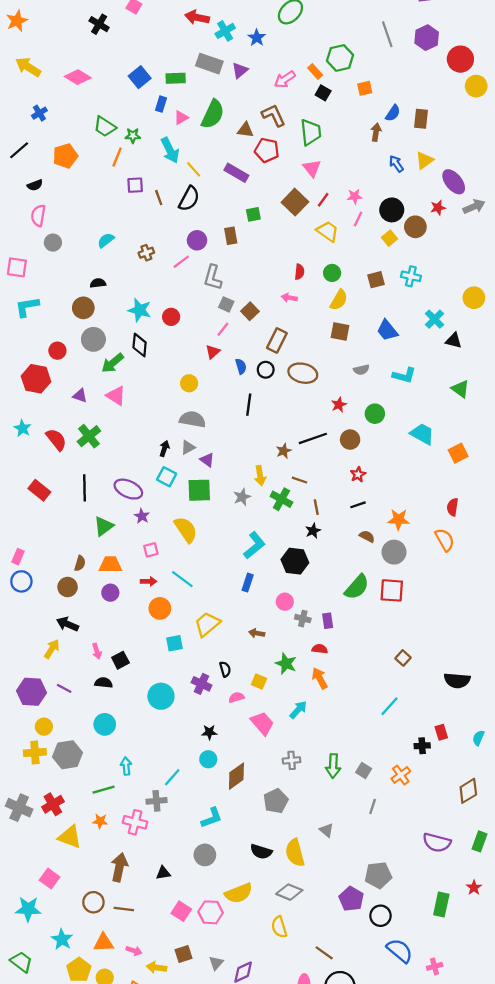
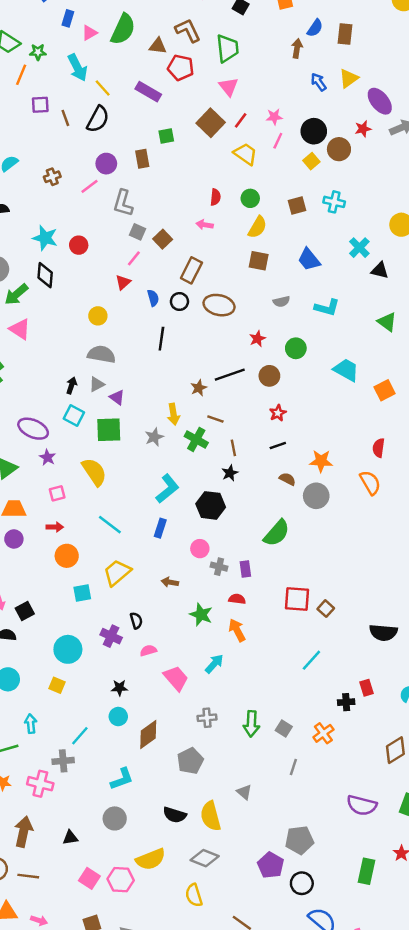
cyan line: (182, 579) -> (110, 525), moved
red square: (392, 590) -> (297, 599), moved
yellow square: (259, 682) -> (57, 685), moved

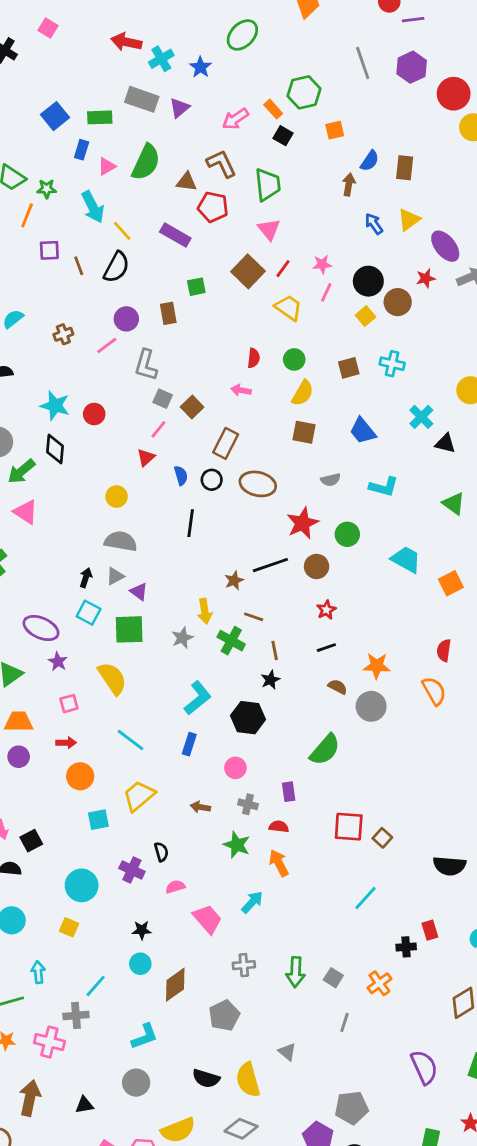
red star: (257, 339) -> (303, 523), size x1.6
gray cross: (219, 567) -> (248, 804), moved
purple semicircle: (362, 805) -> (424, 1067), turned -128

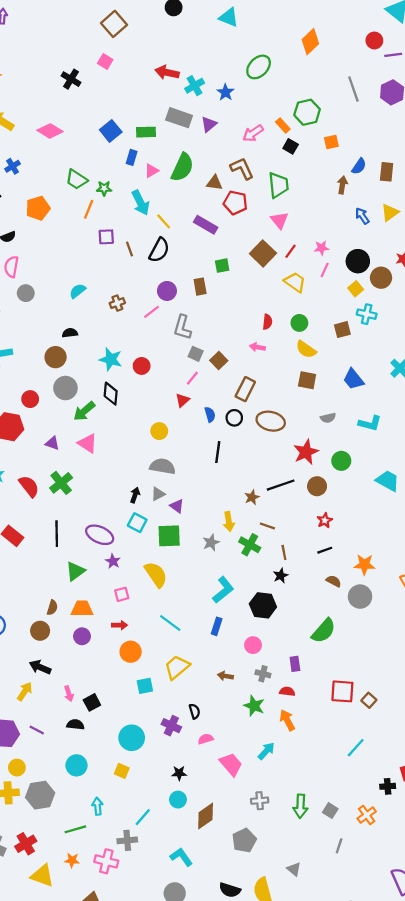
cyan cross: (392, 364) -> (367, 314), moved
yellow semicircle: (303, 393) -> (306, 349), turned 95
cyan L-shape: (145, 1036) -> (181, 857), turned -105

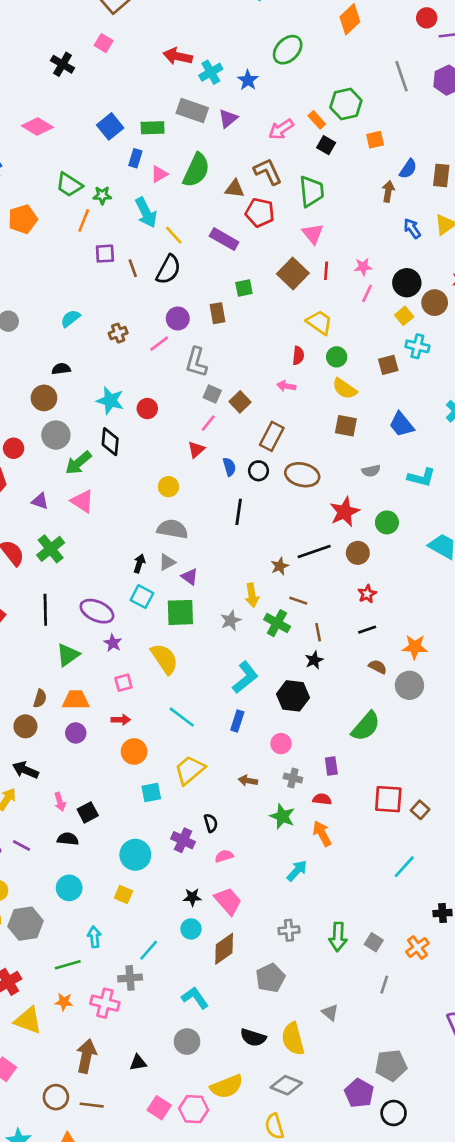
red line: (291, 251) -> (326, 271), turned -32
yellow trapezoid: (295, 282) -> (319, 322), moved
pink trapezoid: (231, 764) -> (228, 901), moved

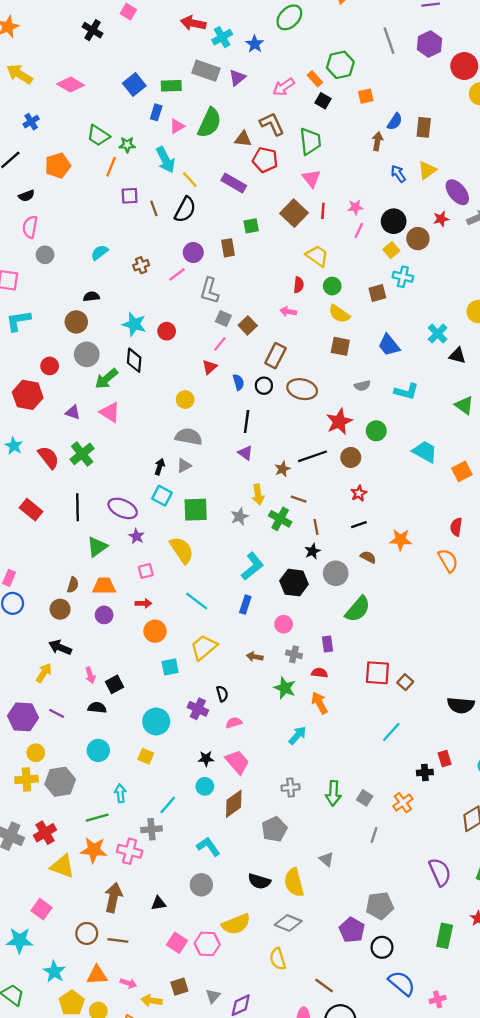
purple triangle: (190, 577) -> (245, 453), moved
gray circle: (409, 685) -> (336, 573), moved
orange star: (64, 1002) -> (94, 850), size x1.6

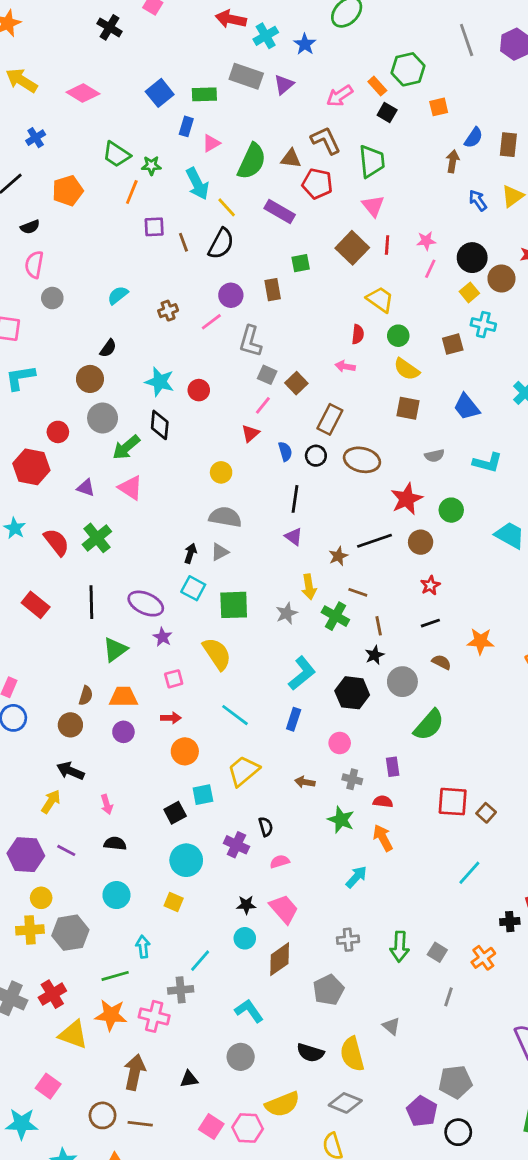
green semicircle: (209, 123) -> (252, 161), moved
black semicircle: (91, 296) -> (108, 348), turned 133
black square: (114, 684) -> (175, 813), moved

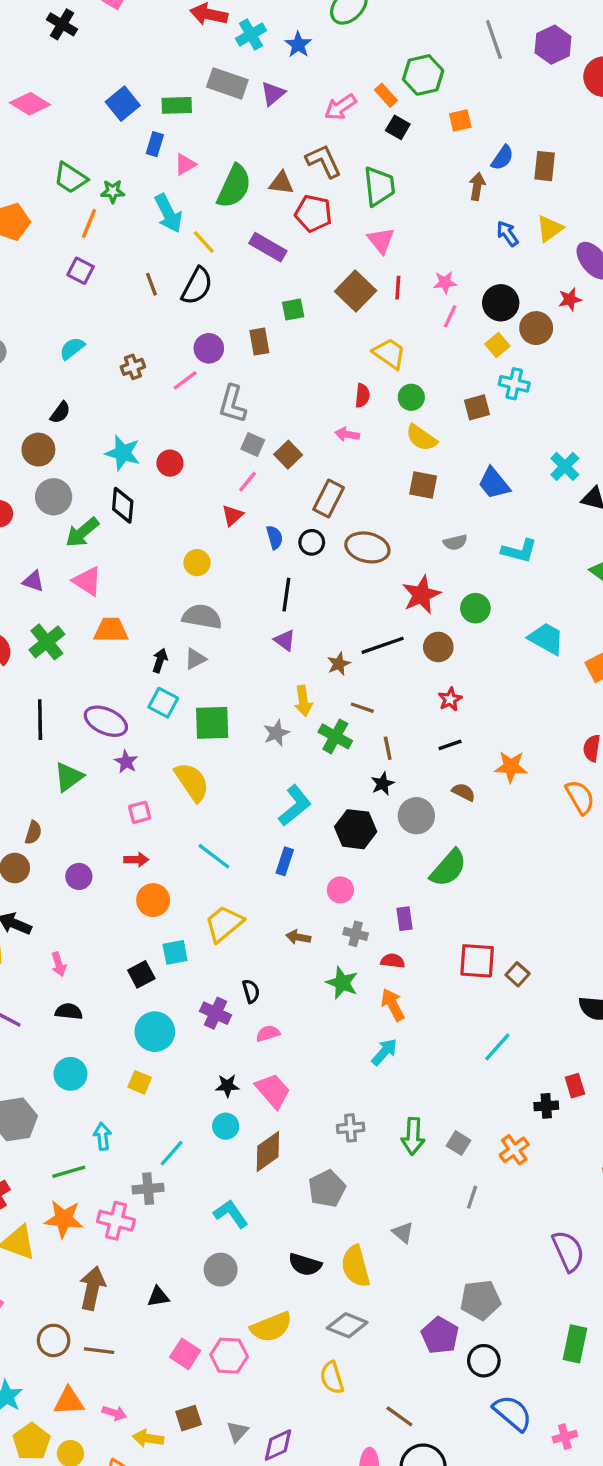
purple square: (154, 227) -> (81, 271), moved, turned 30
orange trapezoid: (123, 697) -> (111, 630), moved
cyan arrow: (356, 877) -> (384, 1052), moved

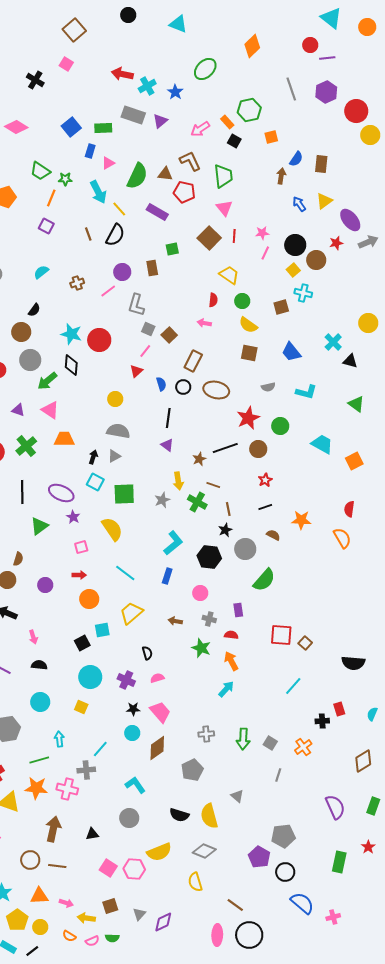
red circle: (170, 463) -> (99, 340), size x1.5
purple cross: (216, 1013) -> (126, 680), moved

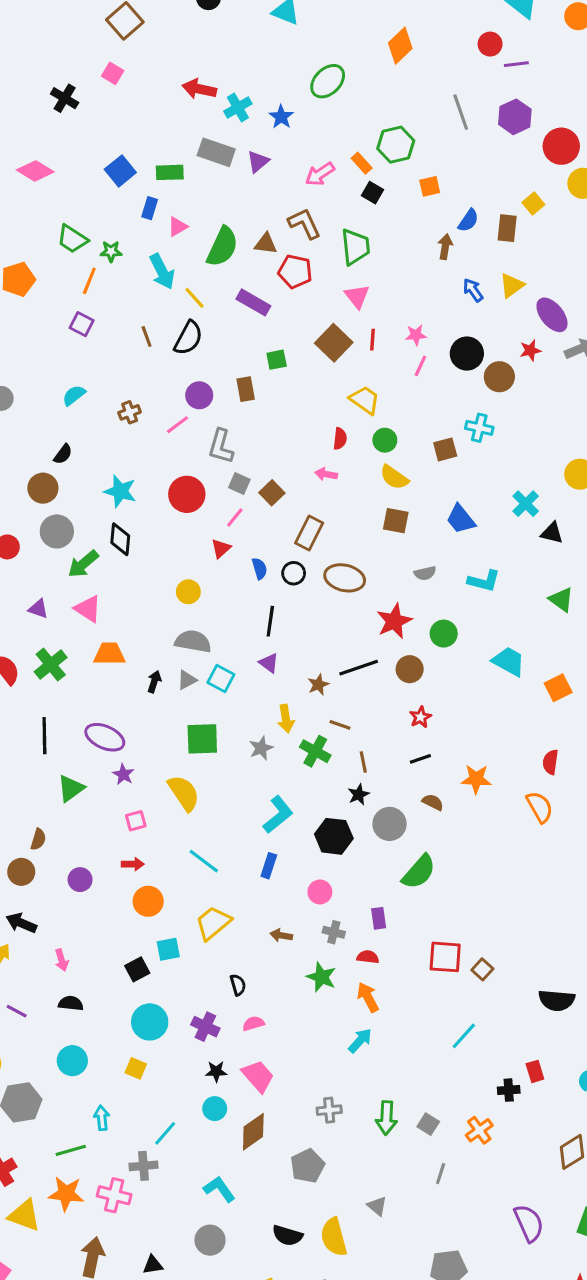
yellow square: (293, 270) -> (533, 203), moved
red circle: (99, 340) -> (187, 494), moved
cyan square: (95, 482) -> (221, 678), moved

